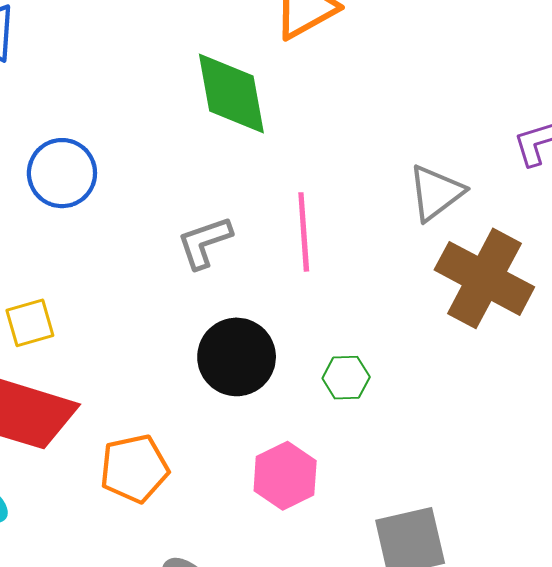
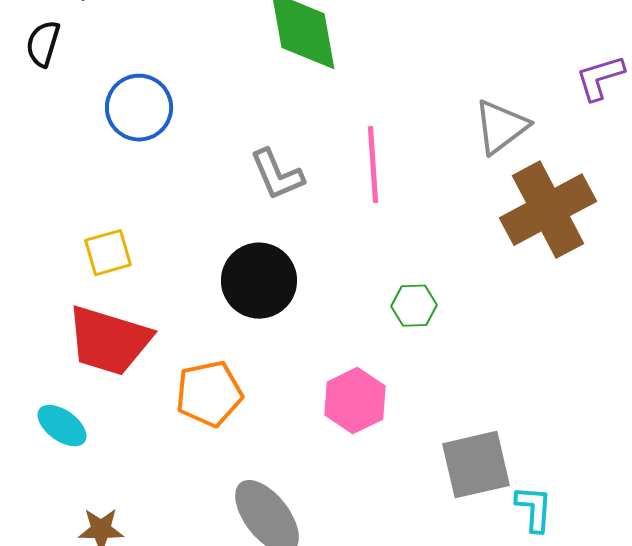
gray L-shape: (205, 242) -> (277, 175), turned -94
brown cross: (484, 278) -> (548, 210), turned 34
black circle: (237, 357) -> (259, 281), moved

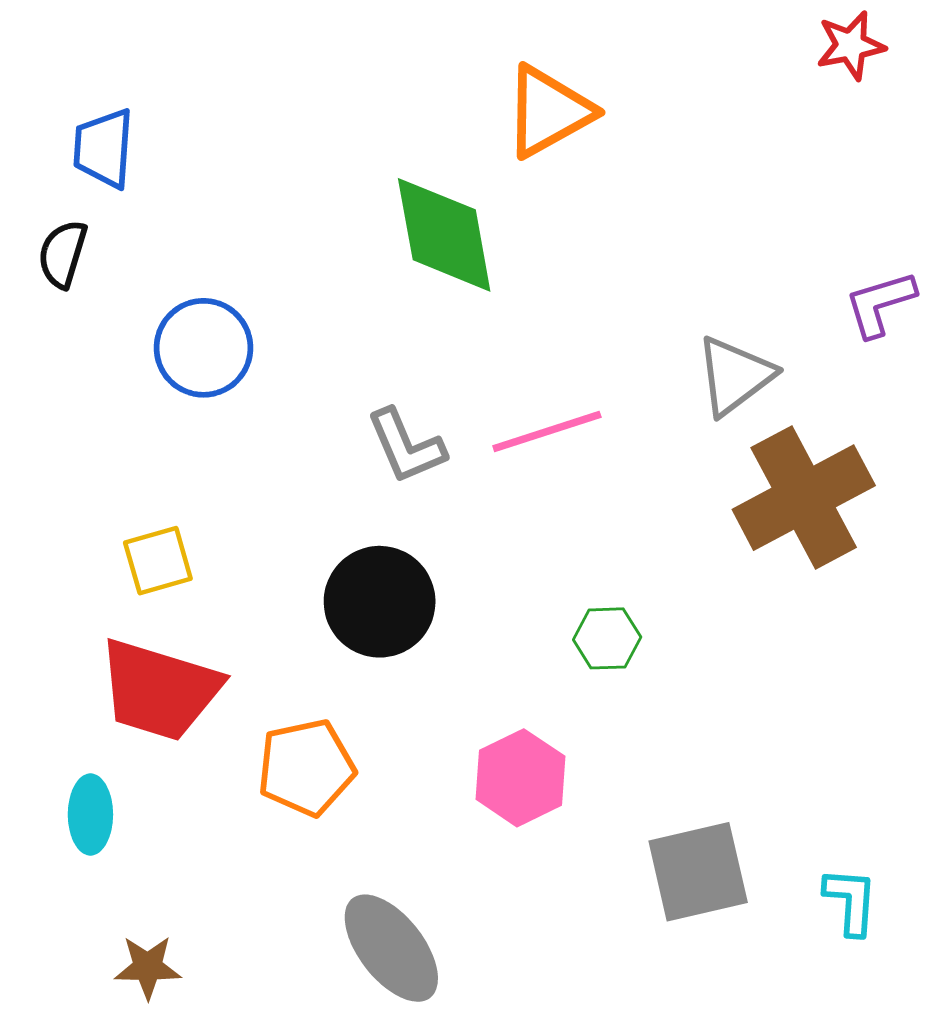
pink line: (373, 165) -> (547, 431), turned 76
cyan ellipse: (62, 426) -> (90, 815), turned 54
cyan L-shape: (534, 509) -> (851, 901), moved

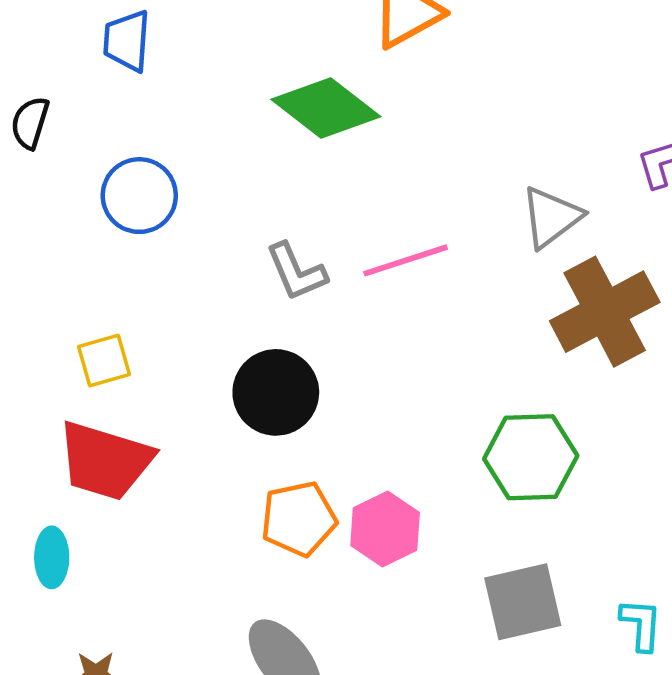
blue trapezoid: (104, 148) -> (127, 41), moved
green diamond: (444, 235) -> (326, 108), turned -42
green hexagon: (607, 638) -> (531, 457), moved, size x1.8
orange pentagon: (306, 768) -> (299, 519), moved

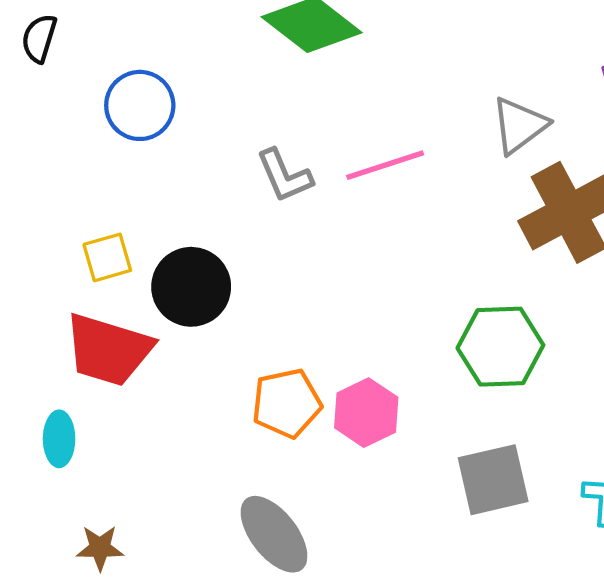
black circle: (276, 392) -> (191, 287), moved

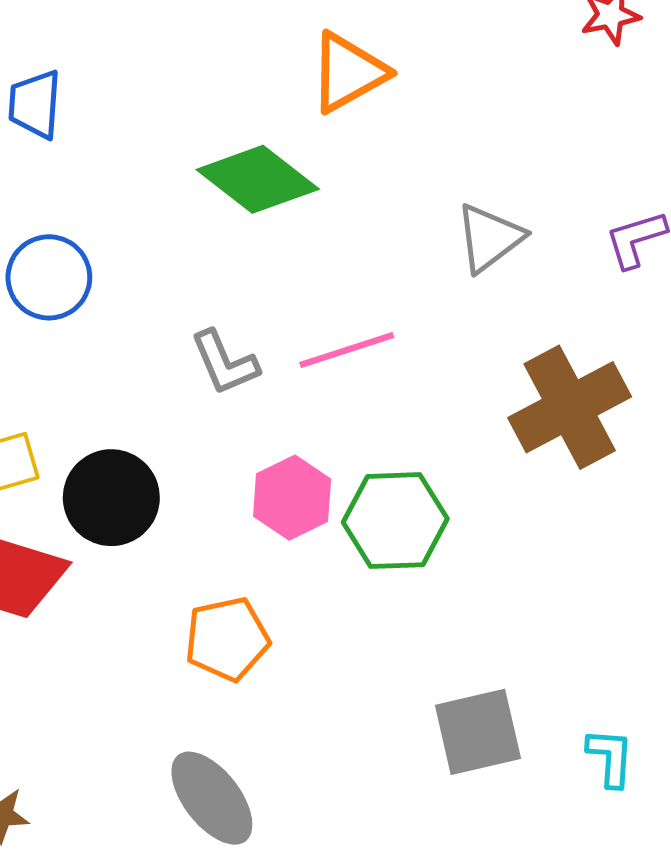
gray triangle: (519, 125) -> (489, 238), moved
green hexagon: (500, 347) -> (395, 521), moved
pink hexagon: (366, 413) -> (292, 498), moved

